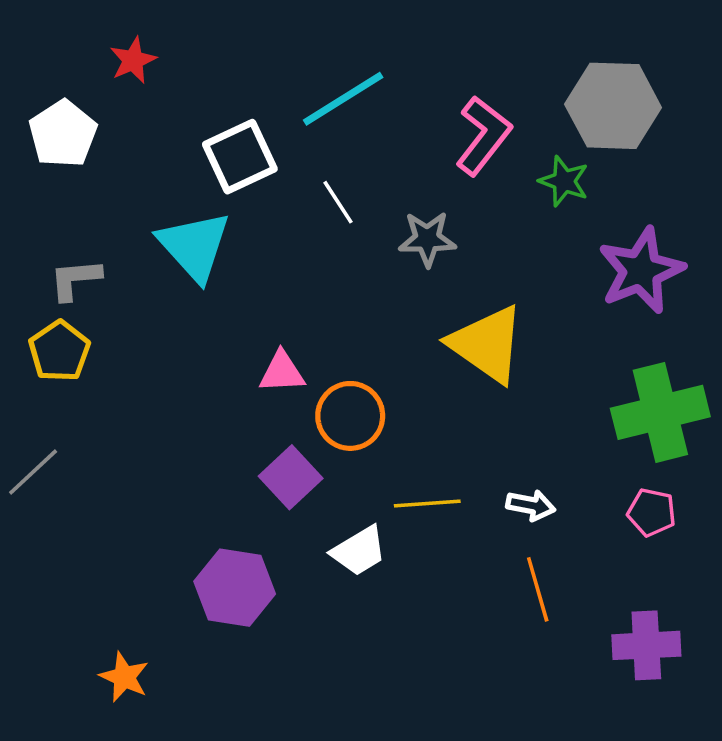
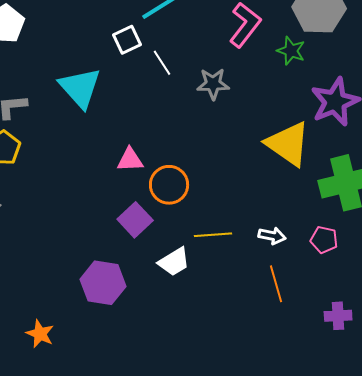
white square: (240, 157) -> (127, 40), moved, size x0.7
yellow triangle: (487, 344) -> (288, 144), moved
pink pentagon: (652, 512) -> (324, 240), moved
purple cross: (646, 645) -> (338, 316), size x0.7

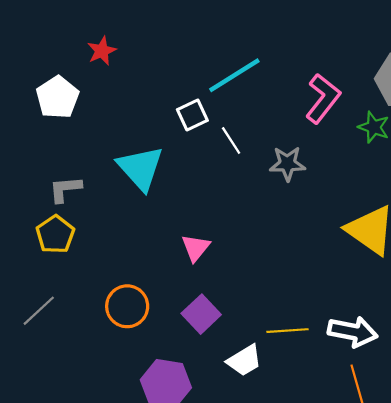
pink triangle: (130, 160) -> (196, 248), turned -48
orange circle: (169, 185) -> (127, 306), moved
white arrow: (272, 236) -> (353, 332), size x1.6

